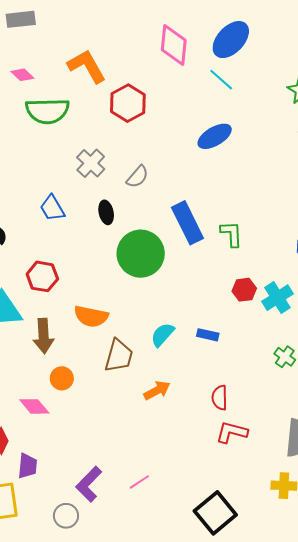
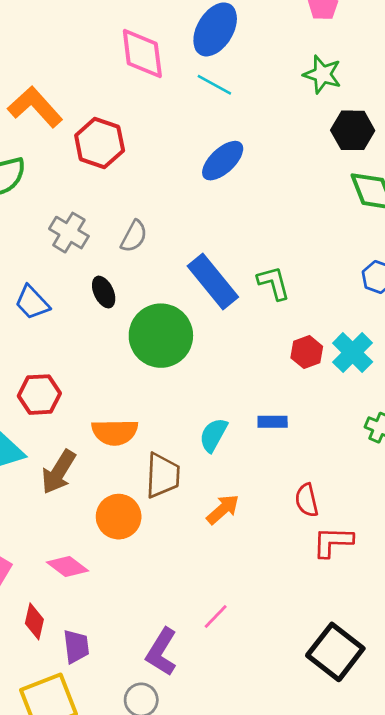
brown arrow: (44, 336) -> (59, 472), turned 48
orange circle: (62, 378) -> (119, 517), moved, size x1.4
pink line: (139, 482) -> (216, 616), moved

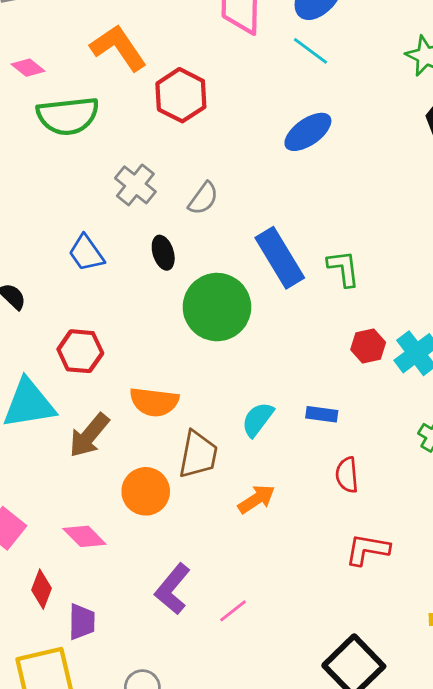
red semicircle: (307, 500) -> (347, 475), moved
purple L-shape: (162, 652) -> (173, 589), moved

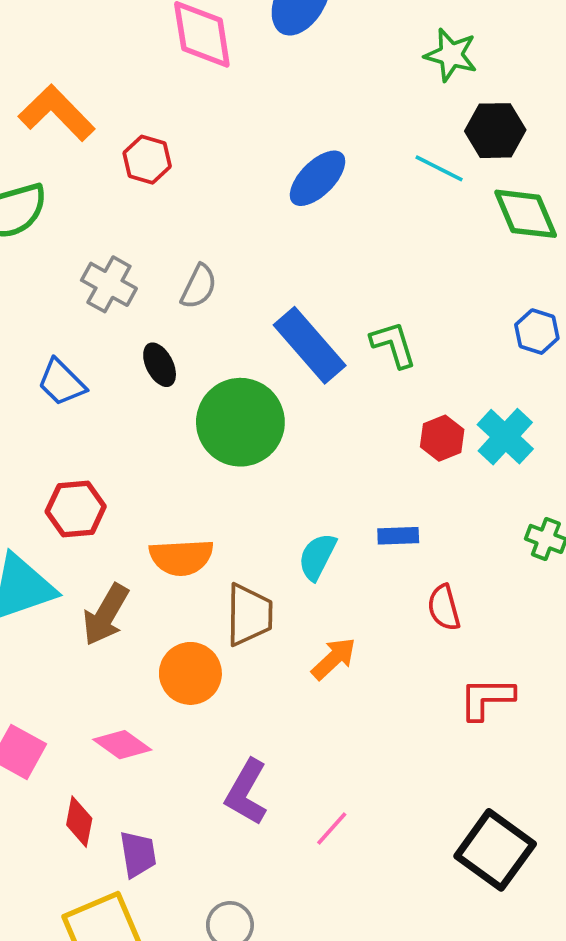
cyan line: (310, 51) -> (439, 168), moved
red hexagon: (181, 95) -> (147, 160), size x0.7
pink line: (233, 611) -> (332, 829), moved

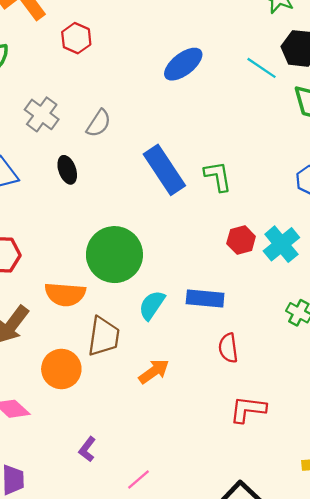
green circle: (240, 422) -> (114, 255), moved
blue rectangle: (398, 536) -> (205, 298), size x1.4
purple L-shape: (246, 792) -> (87, 449), size x0.6

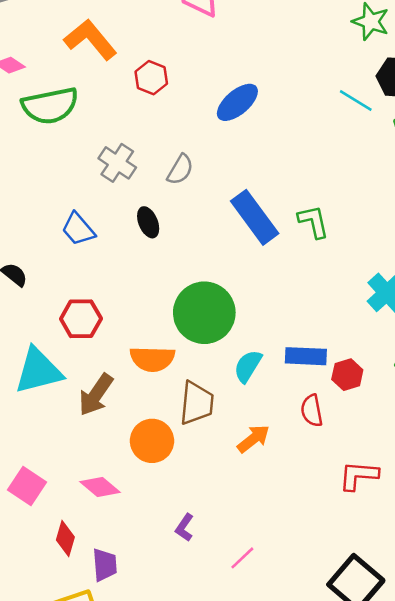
blue ellipse: (183, 64) -> (237, 102), moved
red hexagon: (241, 240) -> (347, 375), moved
red semicircle: (228, 348) -> (312, 411), moved

